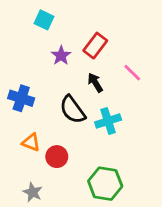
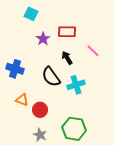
red rectangle: (95, 46) -> (67, 32), turned 54
gray star: (33, 192) -> (40, 135), moved

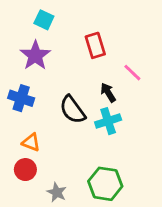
red rectangle: (67, 32) -> (95, 45), turned 72
purple star: (43, 39) -> (35, 55), moved, size x1.5
black arrow: (67, 58) -> (108, 93), moved
red circle: (40, 110) -> (25, 170), moved

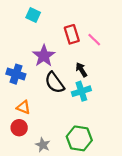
purple star: (35, 55) -> (44, 56), moved
pink line: (132, 73) -> (94, 40), moved

